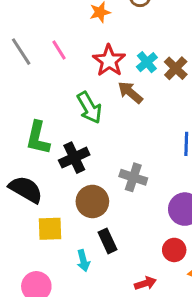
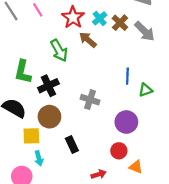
brown circle: (92, 201) -> (49, 117), moved
cyan arrow: (83, 261) -> (39, 158), moved

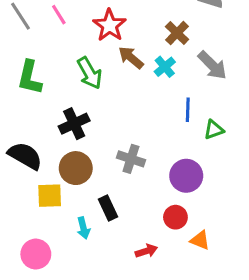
cyan cross: (100, 18) -> (165, 67), moved
gray arrow: (144, 31) -> (212, 65), moved
green L-shape: (23, 72) -> (30, 78), moved
gray cross: (90, 100) -> (131, 159), moved
cyan arrow: (39, 158) -> (83, 228), moved

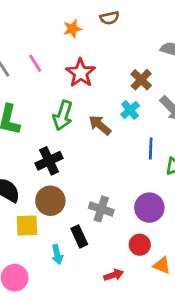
brown arrow: (131, 58) -> (100, 125), moved
green arrow: (90, 73) -> (63, 115), turned 48
gray cross: (131, 159) -> (101, 209), moved

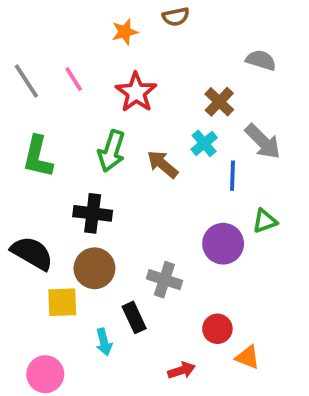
blue line: (151, 148) -> (233, 176), moved
black cross: (49, 161) -> (93, 213), turned 32
purple circle: (149, 208) -> (223, 244), moved

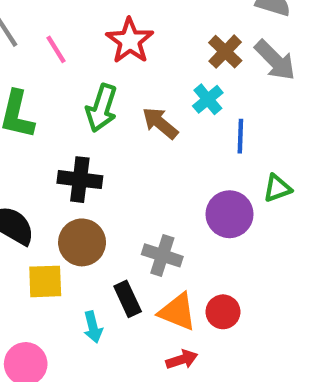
pink line: (74, 79) -> (56, 49), moved
gray arrow: (263, 142) -> (275, 60), moved
orange triangle: (248, 357) -> (177, 312), moved, size x1.4

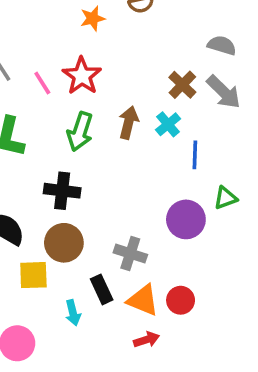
red star: (130, 41) -> (82, 76), moved
brown arrow: (160, 123) -> (129, 123), moved, turned 64

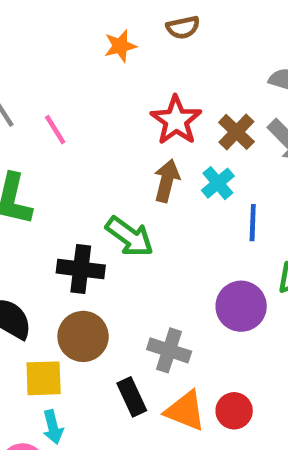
red star: (82, 76) -> (176, 120), moved
green arrow: (80, 131) -> (130, 237), moved, turned -72
cyan arrow: (73, 313) -> (53, 427), moved

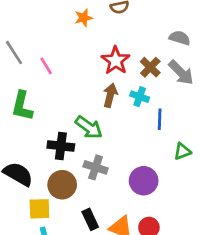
cyan cross: (218, 183) -> (140, 97), turned -30
purple circle: (241, 306) -> (144, 181), moved
gray cross: (169, 350) -> (96, 167), moved

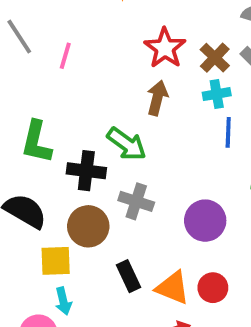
pink line: (46, 66) -> (65, 56), turned 48
cyan cross: (140, 97) -> (217, 94), moved, turned -30
green L-shape: (22, 106) -> (36, 142), moved

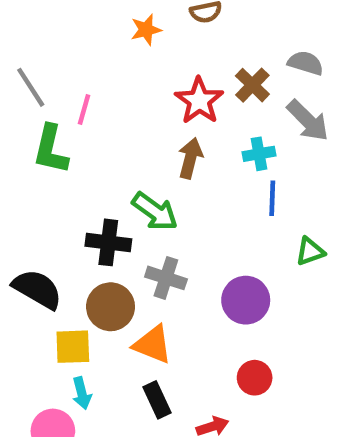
brown cross: (215, 58) -> (252, 85), moved
green L-shape: (36, 142) -> (51, 149), moved
black rectangle: (129, 276) -> (157, 400), moved
orange triangle: (173, 288) -> (153, 344), moved

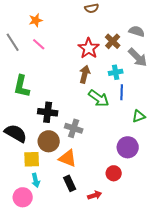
orange star: (146, 30) -> (36, 20), moved
pink line: (84, 109) -> (39, 44), moved, turned -64
green L-shape: (51, 149) -> (22, 86), moved
green arrow: (155, 211) -> (99, 98), moved
purple circle: (246, 300) -> (128, 147), moved

